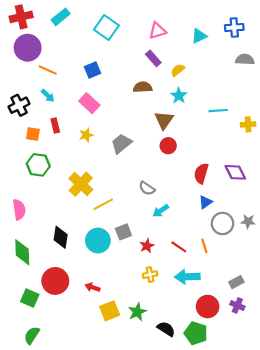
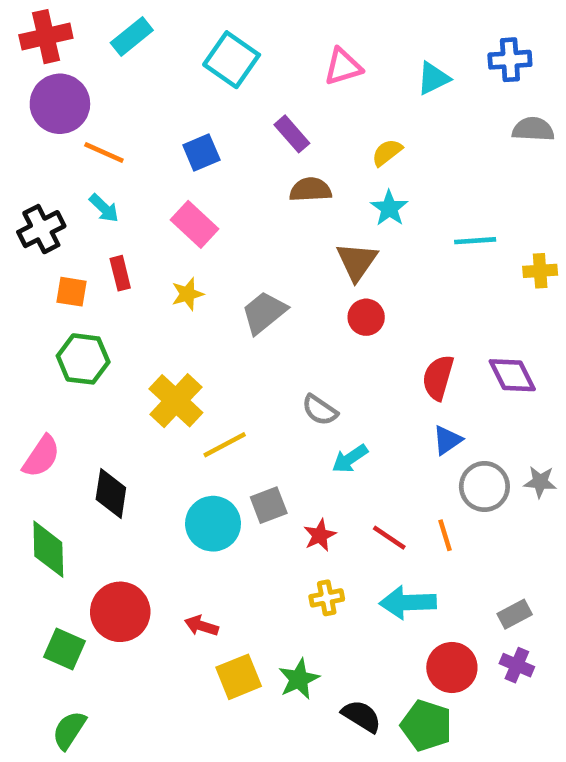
purple rectangle: (153, 58) -> (292, 134), moved
pink semicircle: (19, 210) -> (41, 456), turned 42
black diamond: (61, 237) -> (111, 494), moved

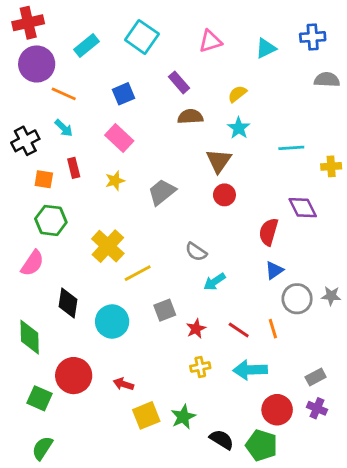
cyan rectangle: (132, 37) -> (86, 45), moved
purple diamond: (512, 375) -> (303, 208), moved
pink semicircle: (41, 456) -> (32, 263), moved
cyan circle: (213, 524) -> (112, 321), moved

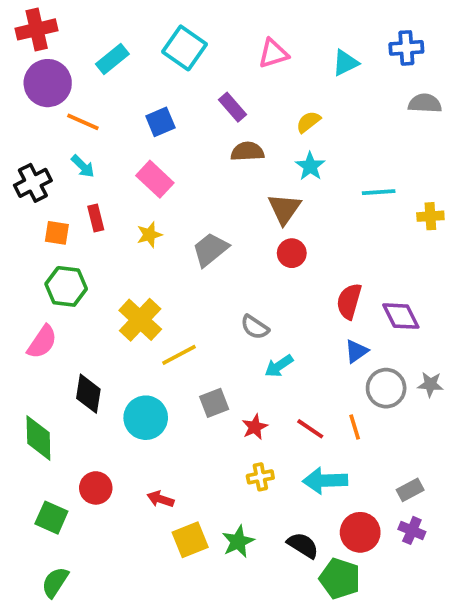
purple diamond: (303, 208) -> (401, 316), moved
red circle: (74, 376) -> (96, 488), size x0.7
black semicircle: (222, 440) -> (303, 545), moved

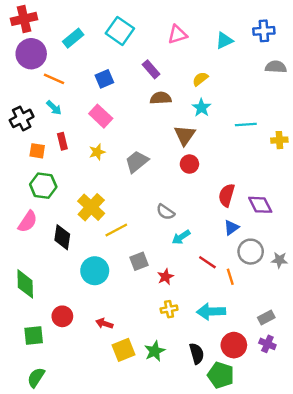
gray star: (430, 384) -> (279, 260), moved
black diamond: (88, 394) -> (62, 237), moved
red line: (310, 429) -> (207, 262), moved
green square: (51, 518) -> (34, 335), turned -30
black semicircle: (303, 545) -> (197, 353), turned 42

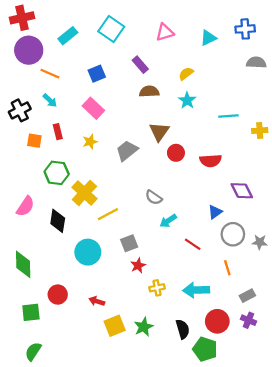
brown triangle: (185, 135) -> (159, 132), moved
green hexagon: (43, 186) -> (57, 173), moved
red semicircle: (227, 195) -> (211, 161), moved, turned -110
red star: (165, 277) -> (138, 266), moved
orange line: (230, 277) -> (227, 268), moved

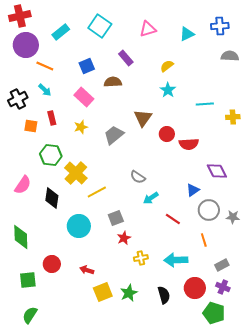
brown semicircle: (149, 91) -> (113, 82), moved
red circle: (176, 153) -> (167, 134), moved
green pentagon: (205, 349) -> (214, 313), moved

